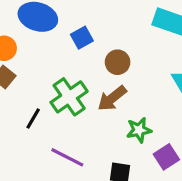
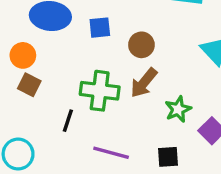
blue square: (82, 38) -> (100, 28), turned 35
green cross: (69, 97) -> (100, 91), turned -36

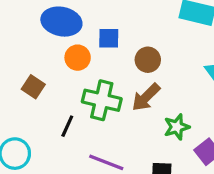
orange circle: (23, 55) -> (78, 58), moved

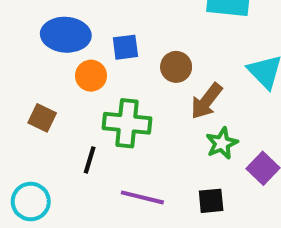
brown arrow: (146, 97) -> (206, 101), moved

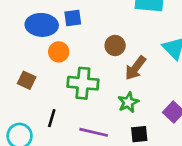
blue square: (125, 47) -> (73, 18), moved
green star: (222, 143) -> (128, 102), moved
black line: (90, 160) -> (52, 118), moved

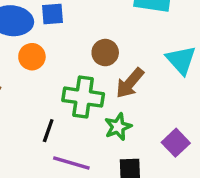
green cross: (83, 83) -> (83, 97), moved
black line: (52, 118) -> (48, 131), moved

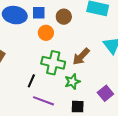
brown circle: (105, 53) -> (64, 17), moved
orange circle: (32, 57) -> (46, 33), moved

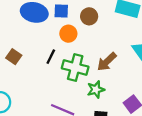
black line: (31, 81) -> (51, 57), moved

